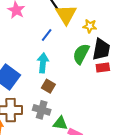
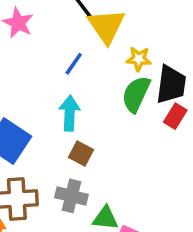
yellow star: (90, 26) -> (139, 59), moved
red rectangle: (103, 67) -> (175, 116), turned -48

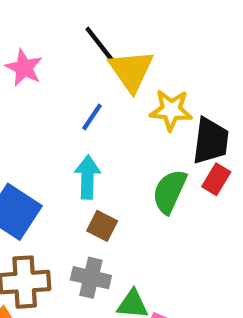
yellow star: (139, 59) -> (171, 110), size x1.4
green semicircle: (136, 94) -> (169, 192), moved

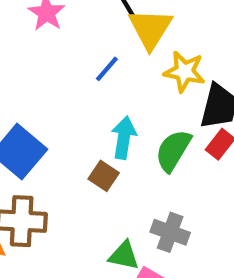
cyan arrow: (88, 177) -> (124, 138), moved
gray cross: (91, 278) -> (170, 232), moved

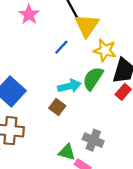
cyan arrow: (124, 138) -> (69, 86), turned 65
green semicircle: (173, 150) -> (93, 78), moved

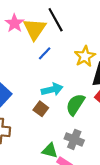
yellow triangle: (87, 26) -> (35, 29), moved
yellow star: (105, 50) -> (85, 56), turned 30
green semicircle: (93, 78) -> (75, 104), moved

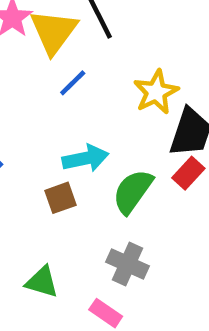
brown square: (41, 109) -> (61, 198), turned 32
green triangle: (50, 151) -> (42, 282), moved

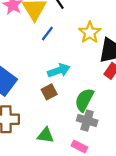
green semicircle: (133, 191) -> (84, 100), moved

